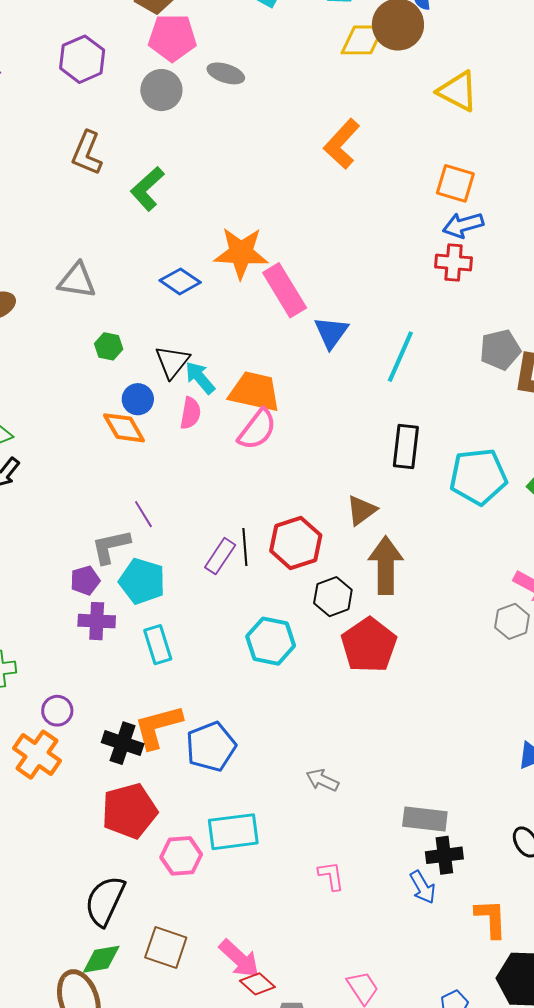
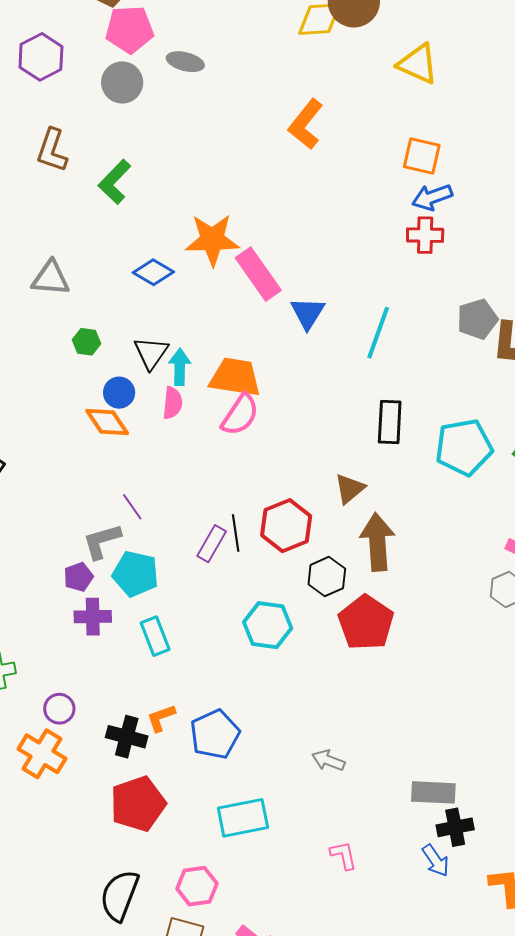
cyan arrow: (200, 378) -> (180, 367), turned 45
orange L-shape: (158, 727) -> (161, 718), size x0.6
pink hexagon: (181, 856) -> (197, 886), moved

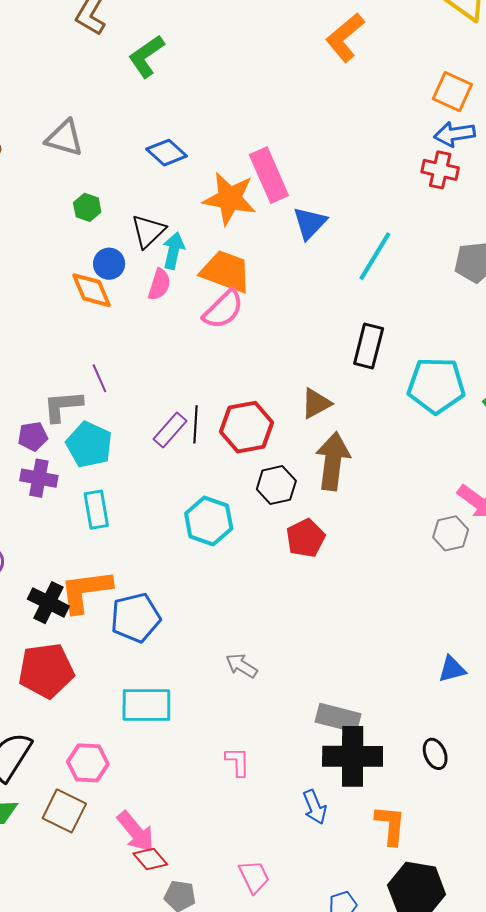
orange star: (212, 240) -> (230, 199), moved
red pentagon: (366, 623) -> (306, 538), size x0.7
orange L-shape: (161, 718) -> (86, 591), size x1.8
black cross: (455, 827) -> (353, 756), size x1.6
blue arrow: (436, 861) -> (315, 807), moved

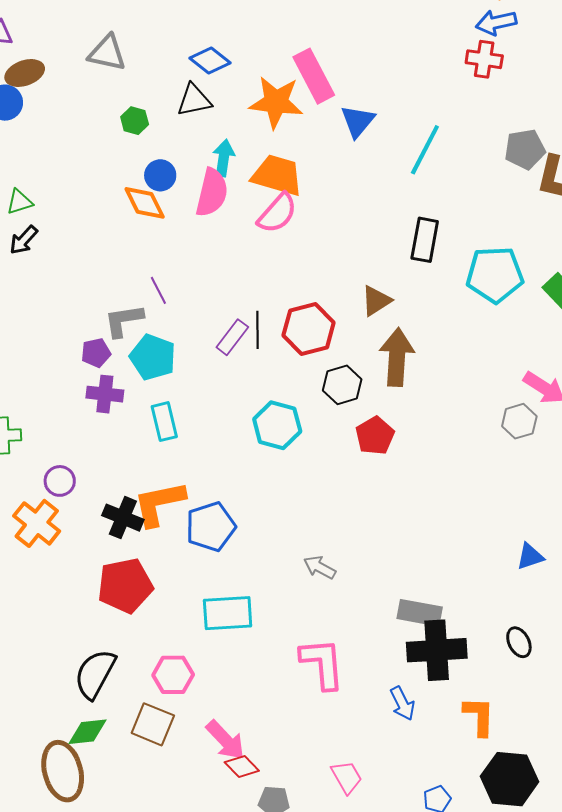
black triangle: (148, 231) -> (194, 100), moved, turned 36
pink semicircle: (159, 284) -> (212, 193), size x1.5
pink L-shape: (238, 762) -> (322, 663), size x1.8

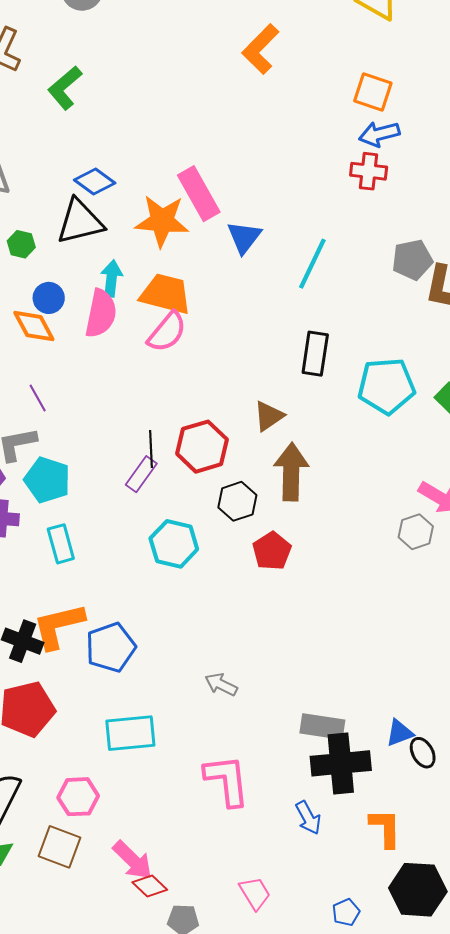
black triangle: (194, 100) -> (80, 222), size x1.4
purple line: (158, 290) -> (38, 398), moved
purple rectangle: (232, 337) -> (141, 474), moved
blue triangle: (530, 556) -> (399, 733), moved

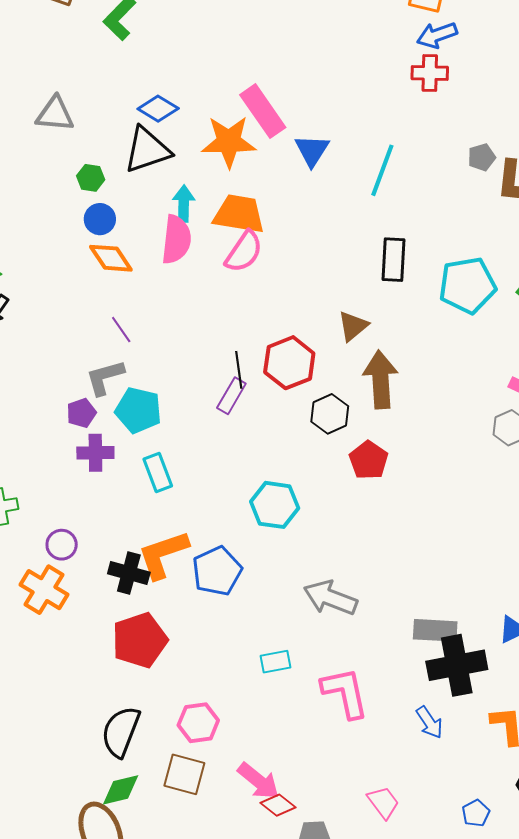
gray pentagon: (412, 260) -> (482, 157), size x0.7
blue circle: (49, 298) -> (100, 219), moved
cyan hexagon: (174, 544) -> (275, 505), moved
gray arrow: (221, 684) -> (330, 598), size x1.6
cyan rectangle: (130, 733) -> (275, 662), moved, size x0.6

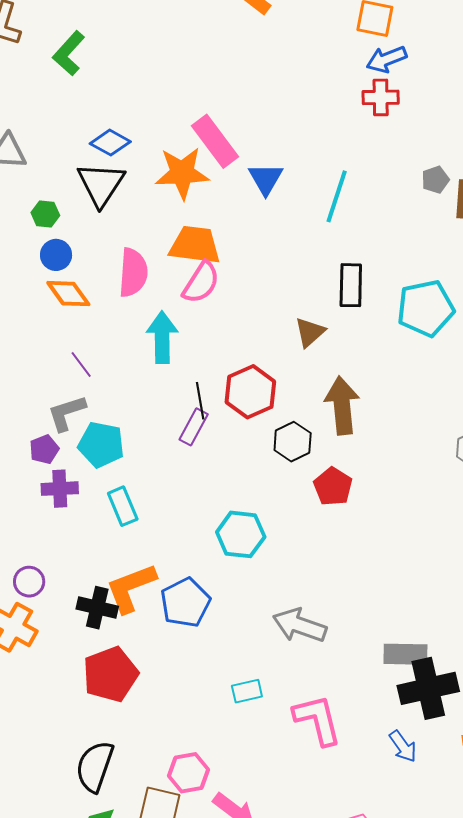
black triangle: (147, 150) -> (101, 184), turned -36
cyan arrow: (184, 204) -> (162, 337), moved, size x1.4
brown triangle: (353, 326) -> (310, 332), moved
pink hexagon: (198, 723) -> (189, 773), moved

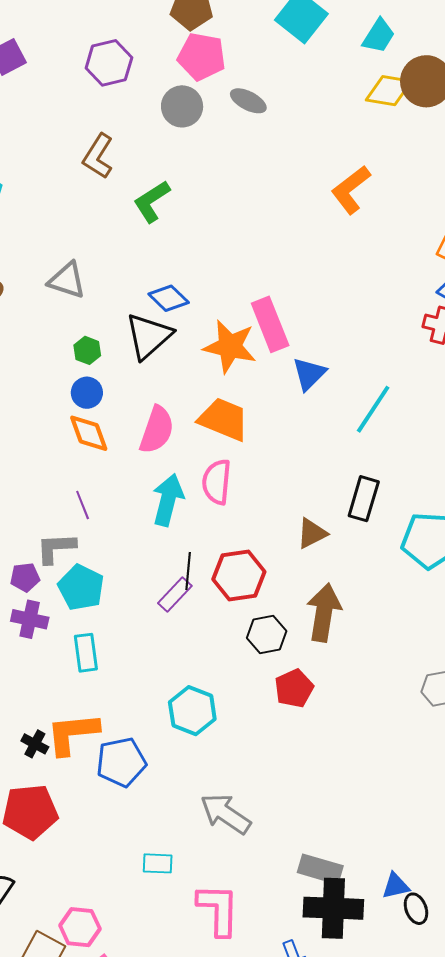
pink semicircle: (201, 282) -> (217, 482), moved, turned 138
black cross: (97, 608) -> (35, 744), size x0.7

